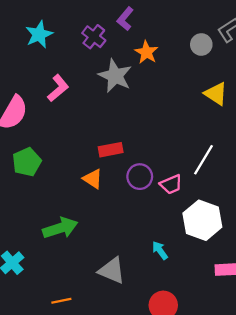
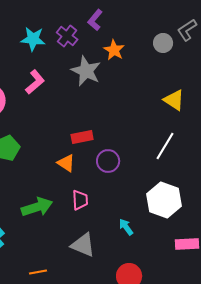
cyan star: (39, 34) -> (33, 39), moved, turned 30
yellow triangle: (216, 94) -> (174, 100), moved
pink trapezoid: (171, 184) -> (80, 200), moved, turned -70

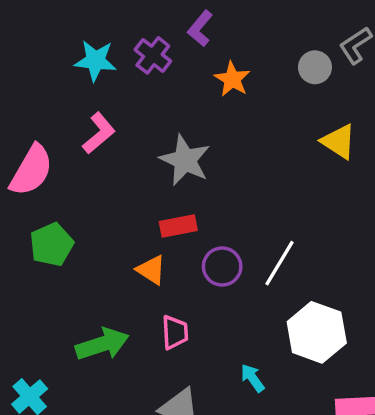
gray star: (86, 71) -> (185, 160), moved
yellow triangle: (174, 100) -> (339, 142), moved
white line: (165, 146) -> (280, 263), moved

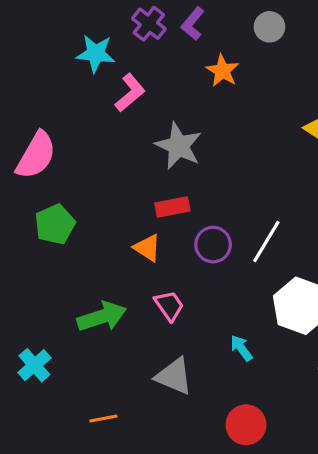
purple cross: (153, 55) -> (149, 24), moved
gray circle: (315, 67) -> (269, 27), moved
pink L-shape: (99, 133) -> (130, 93), moved
pink trapezoid: (175, 332) -> (169, 306), turned -32

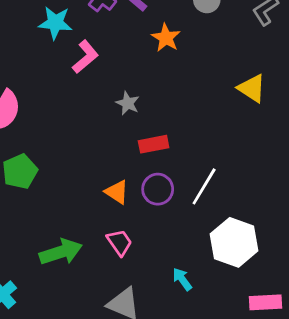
gray star: (179, 146) -> (128, 103), size x0.6
red rectangle: (172, 207) -> (154, 144), moved
orange triangle: (147, 248) -> (117, 192), moved

